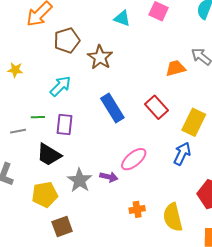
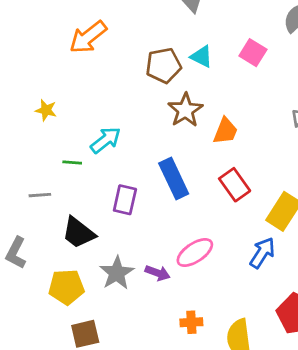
brown pentagon: (67, 40) -> (163, 65), moved
brown star: (100, 57) -> (185, 110), moved
orange trapezoid: (176, 68) -> (225, 131), moved, turned 120
green line: (38, 117) -> (72, 163), moved
purple rectangle: (64, 124) -> (125, 200), moved

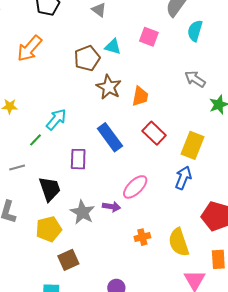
green line: (72, 163) -> (36, 140), turned -40
black trapezoid: (79, 233) -> (50, 189), turned -136

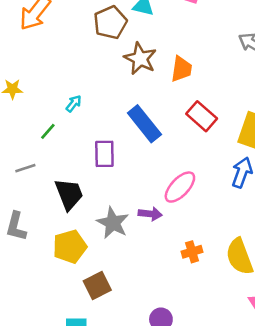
cyan arrow: (56, 119) -> (74, 103), size x0.6

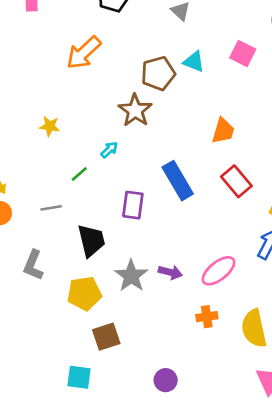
brown star: (140, 59) -> (135, 110), moved
pink ellipse: (180, 187) -> (219, 271), moved

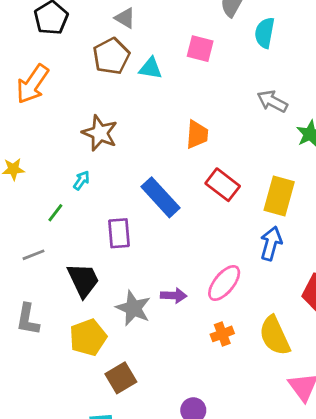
brown pentagon: (158, 73) -> (111, 56), moved

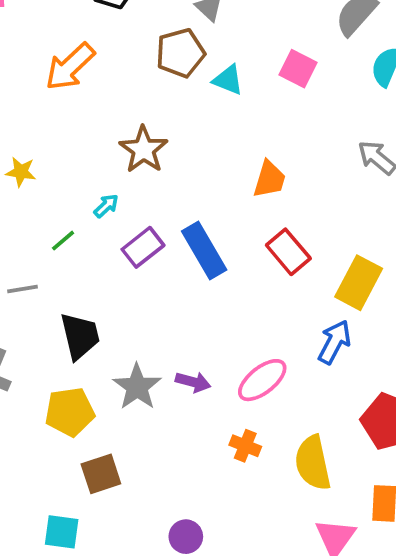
purple rectangle: (119, 233) -> (143, 247), moved, turned 44
orange cross: (222, 334) -> (245, 446), turned 30

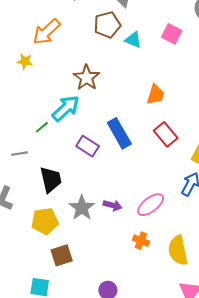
yellow star: (21, 172) -> (25, 61), moved
cyan arrow: (106, 206) -> (66, 108), size x2.0
purple rectangle: (143, 247) -> (88, 146), moved, turned 70

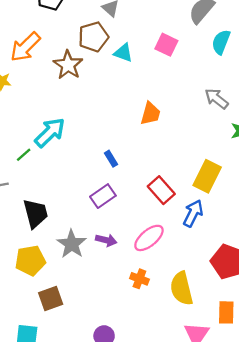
brown star: (87, 78) -> (68, 65), moved
blue rectangle: (119, 133) -> (111, 159), size x0.5
red rectangle: (166, 134) -> (161, 190), moved
purple rectangle: (88, 146) -> (103, 196), moved, turned -65

